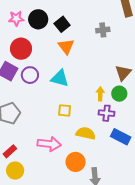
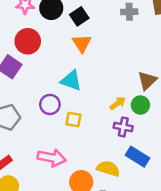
gray cross: (103, 30) -> (129, 12), moved
purple circle: (30, 75) -> (50, 104), moved
yellow arrow: (100, 94) -> (118, 103), turned 48
yellow semicircle: (86, 133) -> (108, 169), moved

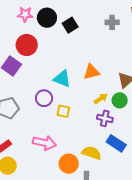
orange triangle: (82, 43) -> (91, 72), moved, turned 48

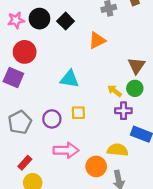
orange triangle: (91, 72) -> (97, 40), moved
purple circle: (44, 98) -> (52, 119), moved
yellow arrow: (101, 99) -> (115, 91), turned -96

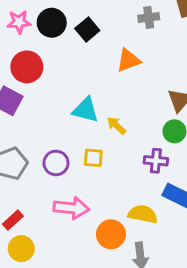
yellow arrow: (115, 91) -> (116, 126), moved

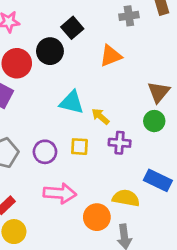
black circle: (52, 23) -> (50, 51), moved
purple cross: (156, 161) -> (120, 143), moved

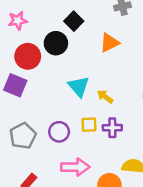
cyan triangle: (72, 102) -> (79, 86), turned 40
purple cross: (120, 143) -> (112, 128), moved

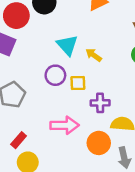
purple cross: (112, 128) -> (100, 103), moved
purple circle: (59, 132) -> (55, 75), moved

